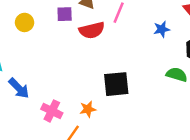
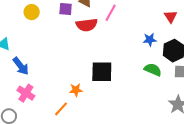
blue star: (162, 29) -> (150, 40), moved
pink cross: (52, 111) -> (26, 93), moved

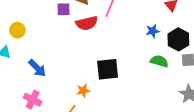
yellow circle: (32, 12) -> (17, 30), moved
blue arrow: (21, 66) -> (37, 68), moved

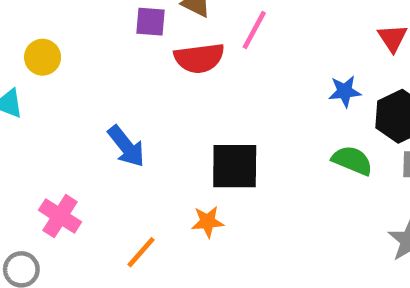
blue arrow: (37, 68) -> (126, 146), moved
orange star: (83, 91) -> (208, 222), moved

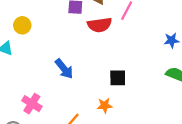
black square: (235, 166) -> (118, 78), size x0.7

